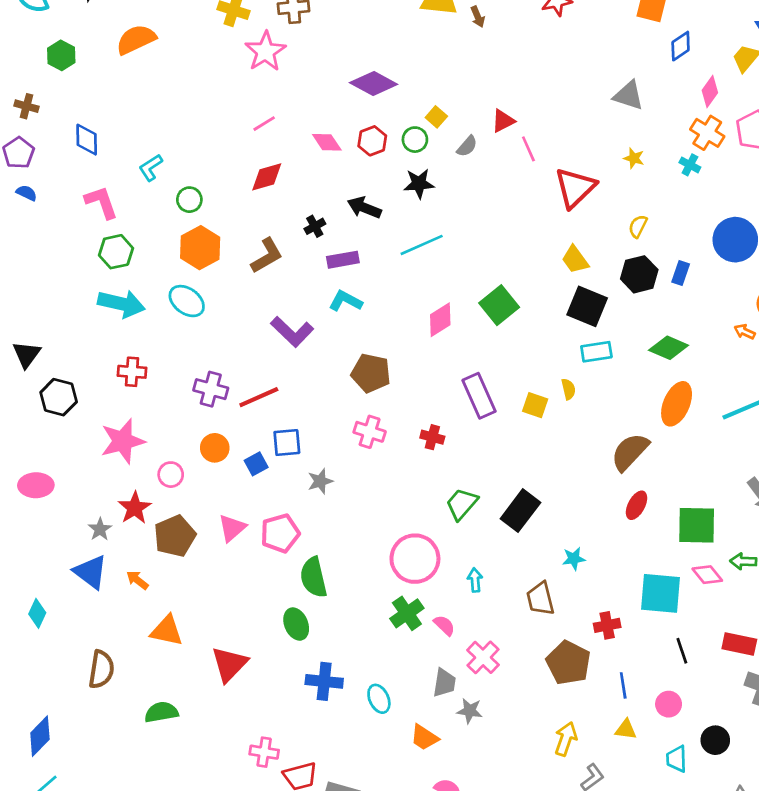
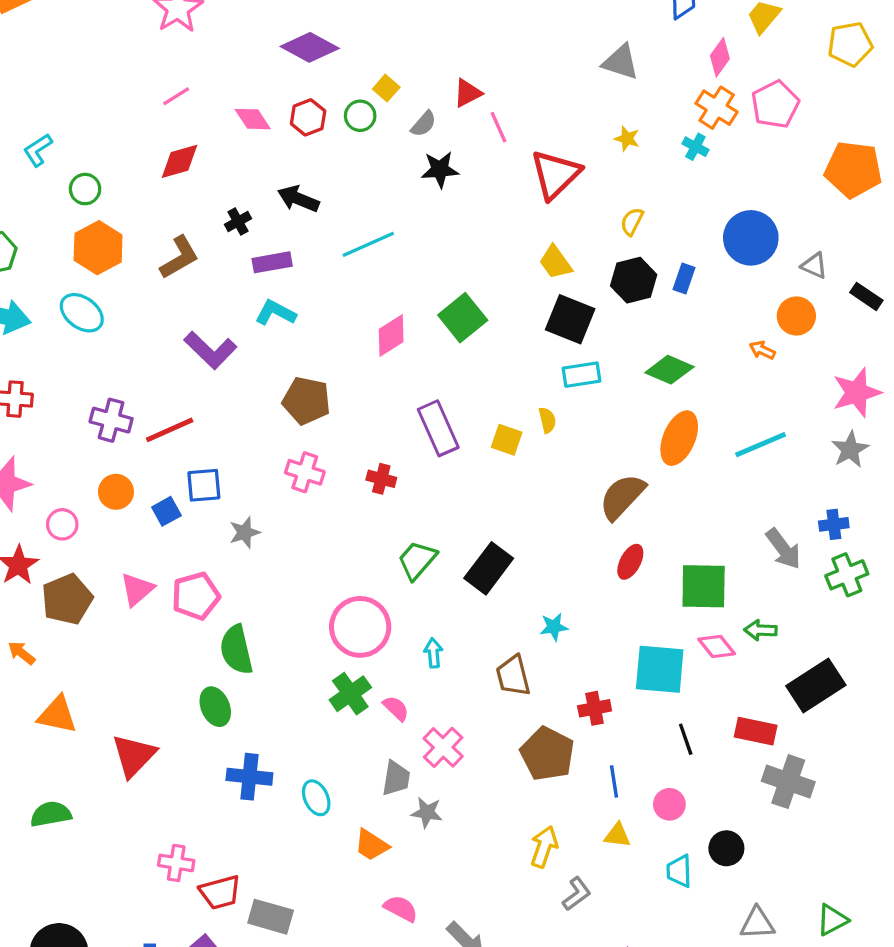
black star: (419, 184) -> (440, 169), moved

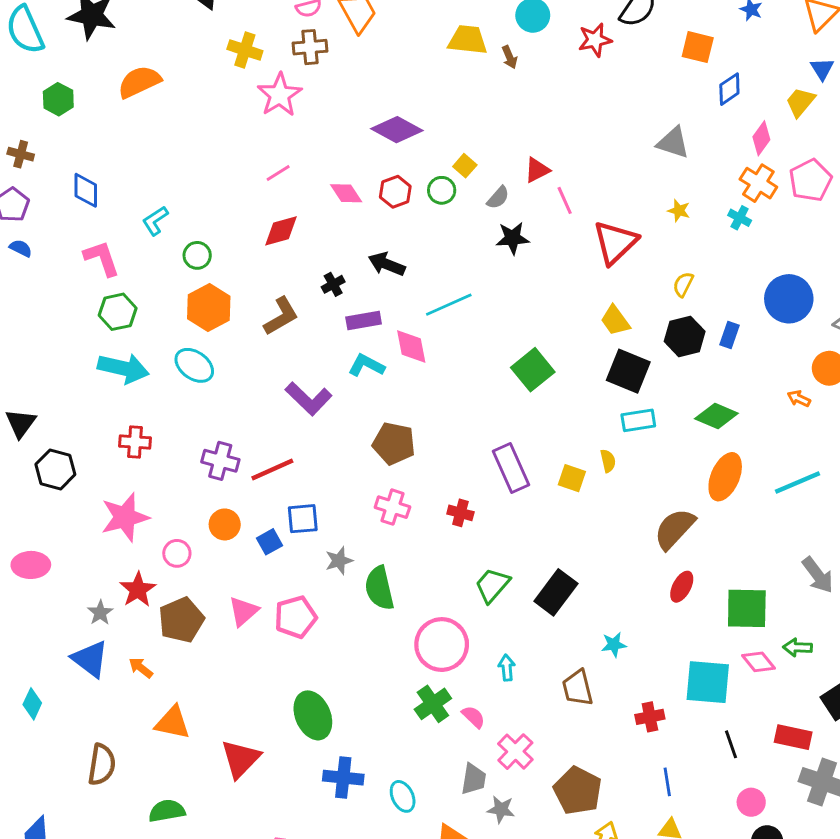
pink diamond: (391, 336) -> (411, 347), moved, turned -69
green semicircle: (236, 650) -> (379, 588), moved
green ellipse: (215, 707) -> (313, 715), size x1.4
brown pentagon: (547, 754) -> (578, 791), moved
pink circle: (669, 804) -> (751, 802), moved

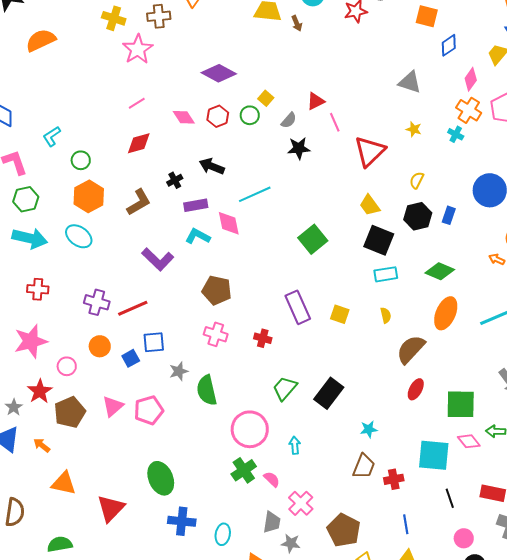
yellow semicircle: (608, 461) -> (386, 315), moved
brown trapezoid: (578, 688) -> (364, 466), moved, turned -144
cyan ellipse: (403, 796) -> (223, 534), turned 35

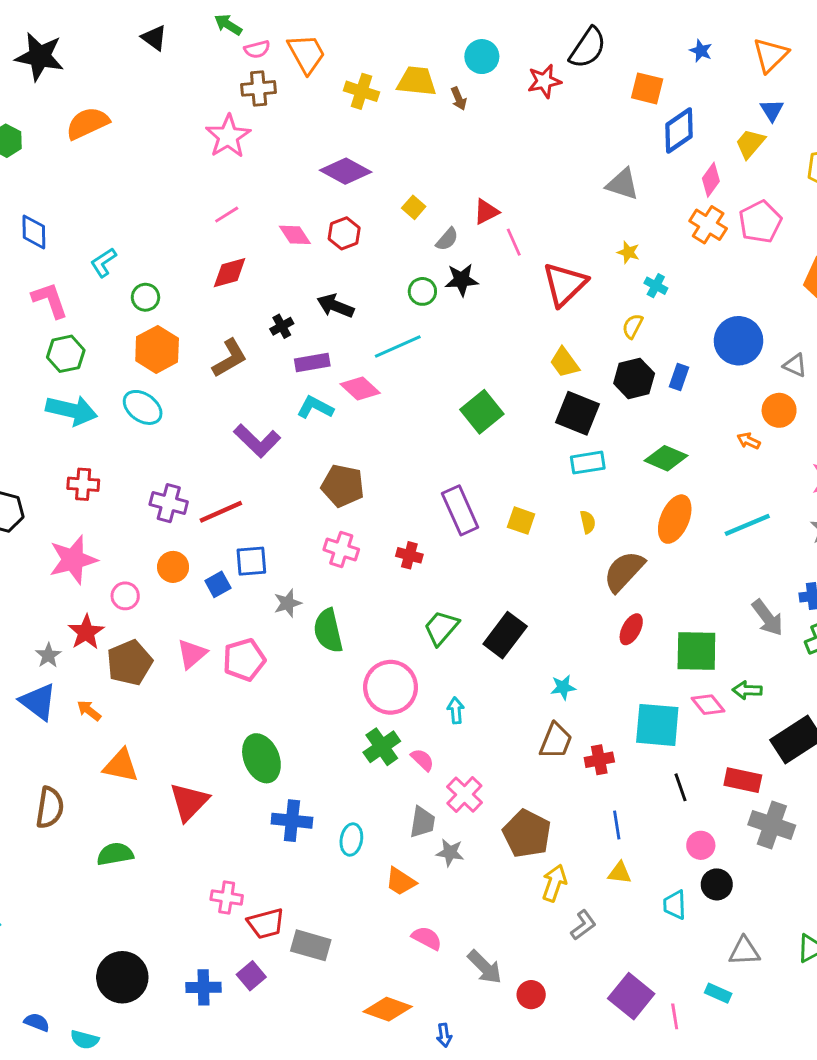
yellow cross: (114, 18) -> (362, 91), moved
blue diamond: (449, 45) -> (679, 130), size x1.4
green circle: (250, 115) -> (422, 291), moved
cyan cross: (456, 134) -> (656, 286), moved
pink diamond: (229, 223) -> (360, 389), turned -36

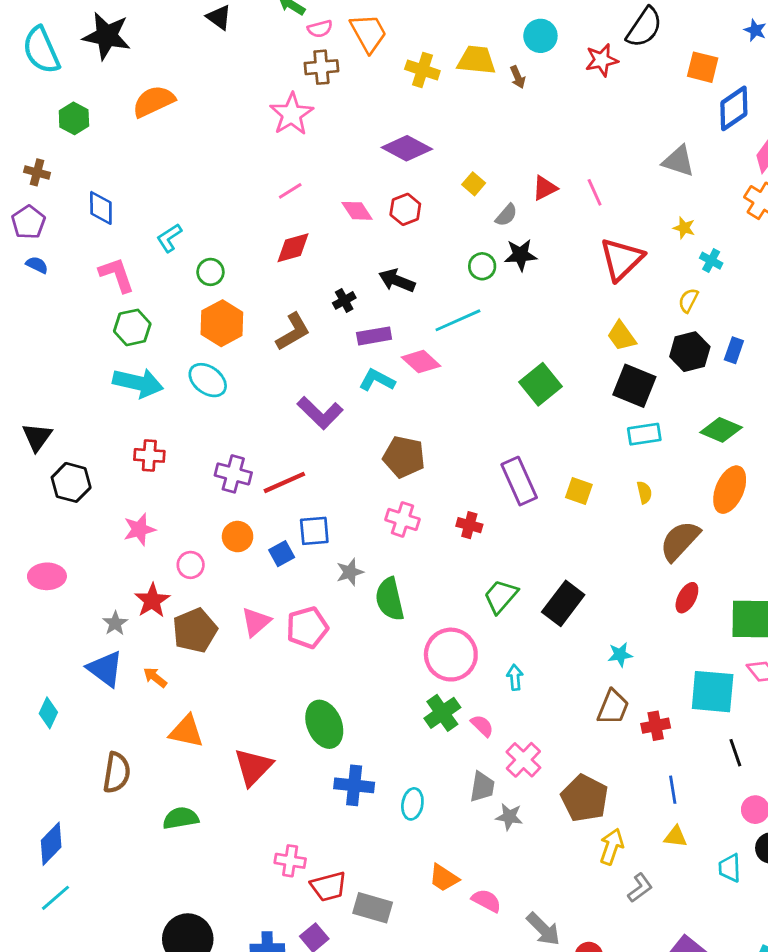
pink line: (514, 242) -> (595, 192), moved
pink star: (73, 560) -> (139, 529), size x0.7
orange trapezoid: (401, 882) -> (444, 878), moved

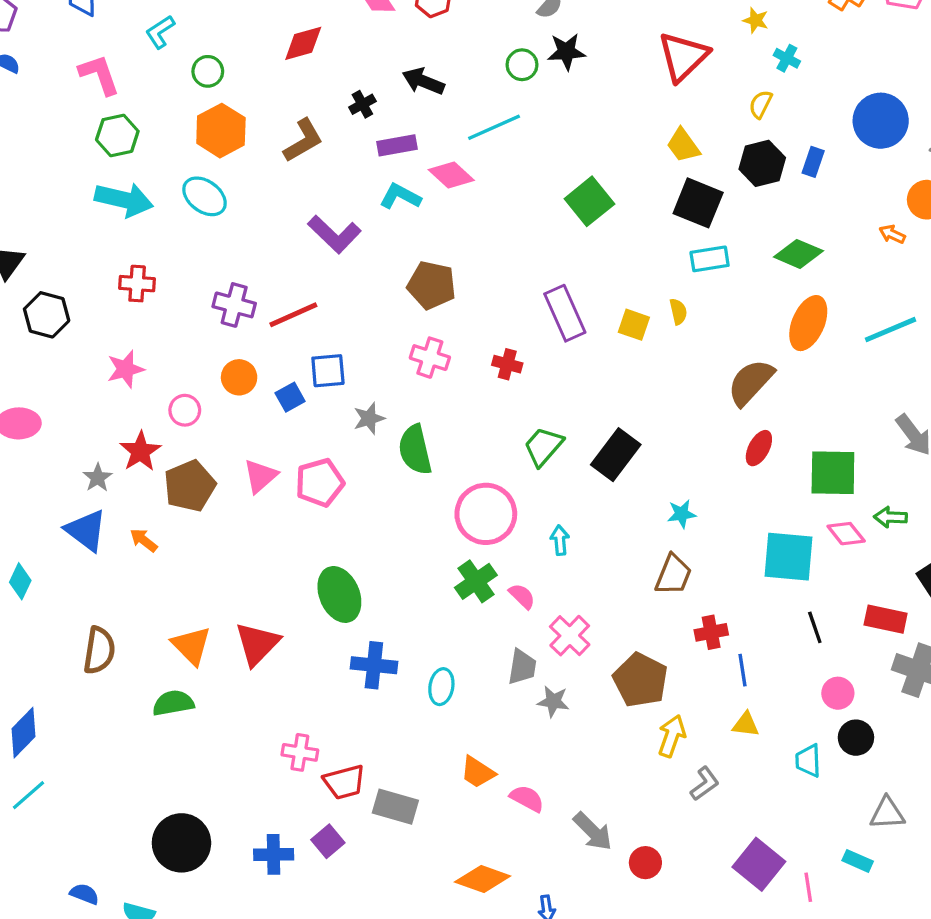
yellow semicircle: (644, 492) -> (678, 312), moved
red cross: (656, 726) -> (711, 632), moved
orange triangle: (186, 731) -> (191, 645), moved, turned 33

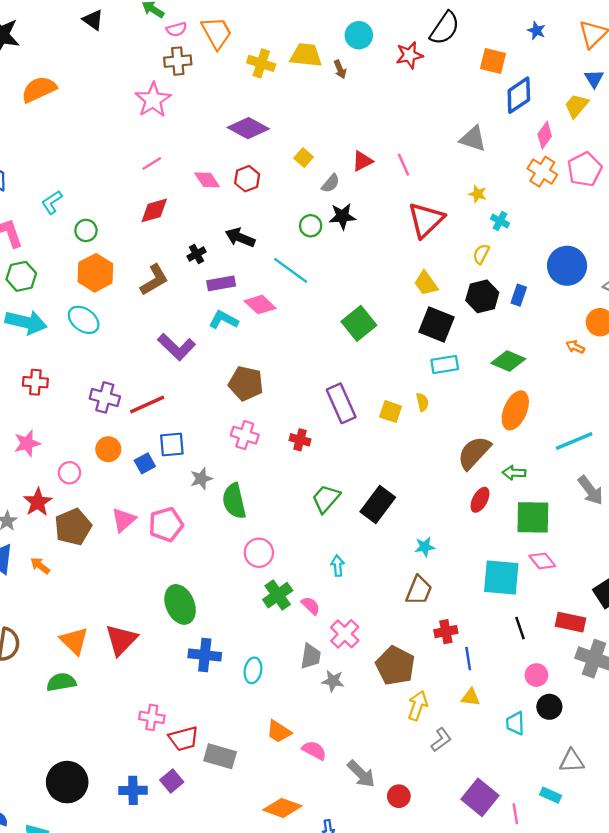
cyan line: (494, 127) -> (291, 270), turned 60
cyan line: (891, 330) -> (574, 441), moved
pink circle: (486, 514) -> (259, 553), moved, size x0.7
green arrow: (891, 517) -> (514, 473), moved

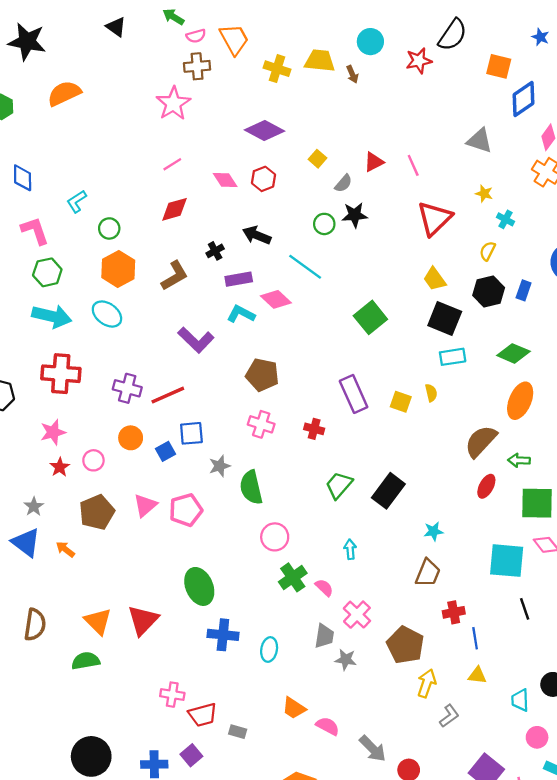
red cross: (35, 382) -> (61, 374), size x1.6
red star: (38, 502) -> (60, 467), moved, size x0.7
pink circle: (536, 675) -> (537, 737), moved
gray rectangle: (220, 756) -> (238, 732), size x0.6

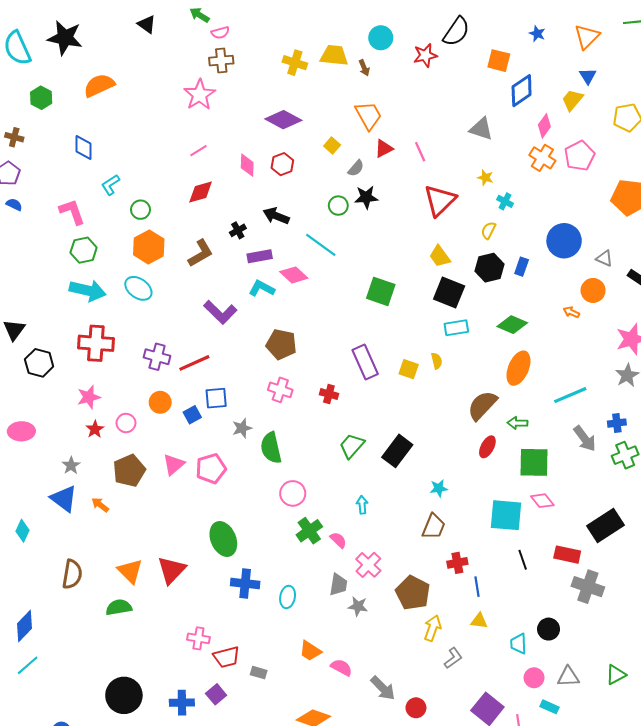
orange trapezoid: (234, 39) -> (368, 115), moved
blue diamond: (23, 178) -> (84, 148), moved
pink diamond: (225, 180) -> (247, 165), turned 35
green square: (370, 317) -> (381, 291), turned -32

